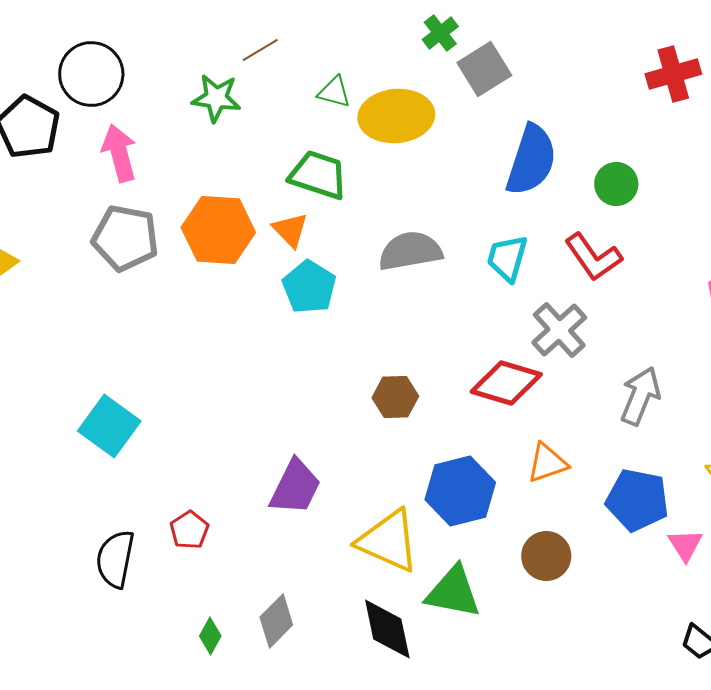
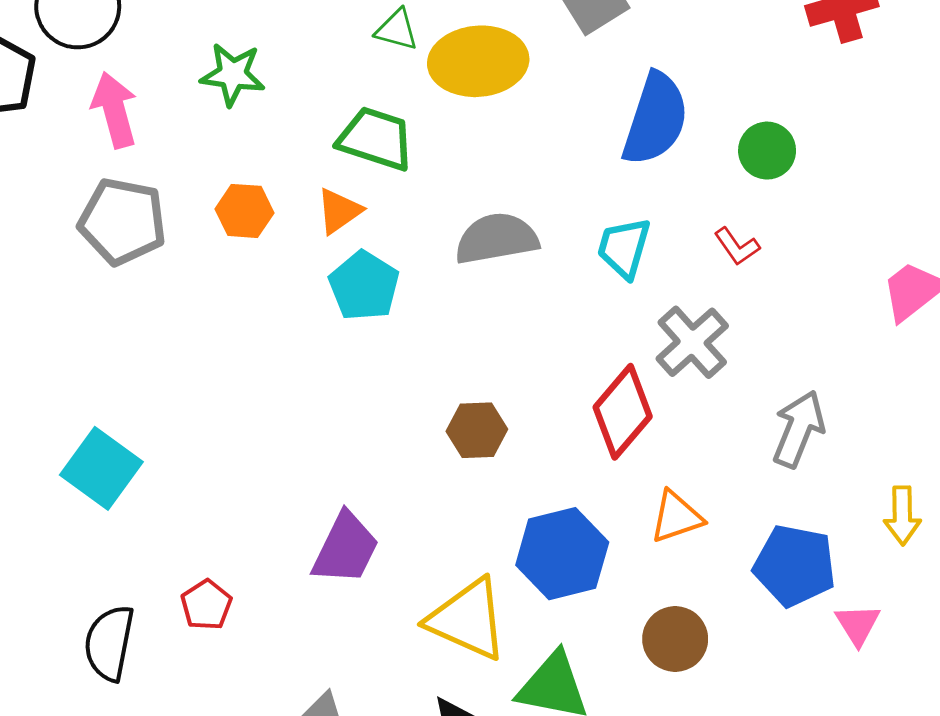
green star: (216, 98) -> (233, 74), moved
orange hexagon: (218, 230) -> (244, 211), size x0.6
orange triangle: (290, 230) -> (339, 211), turned 39
red L-shape: (593, 257) -> (737, 246), size x0.6
red diamond: (506, 383) -> (623, 412), turned -66

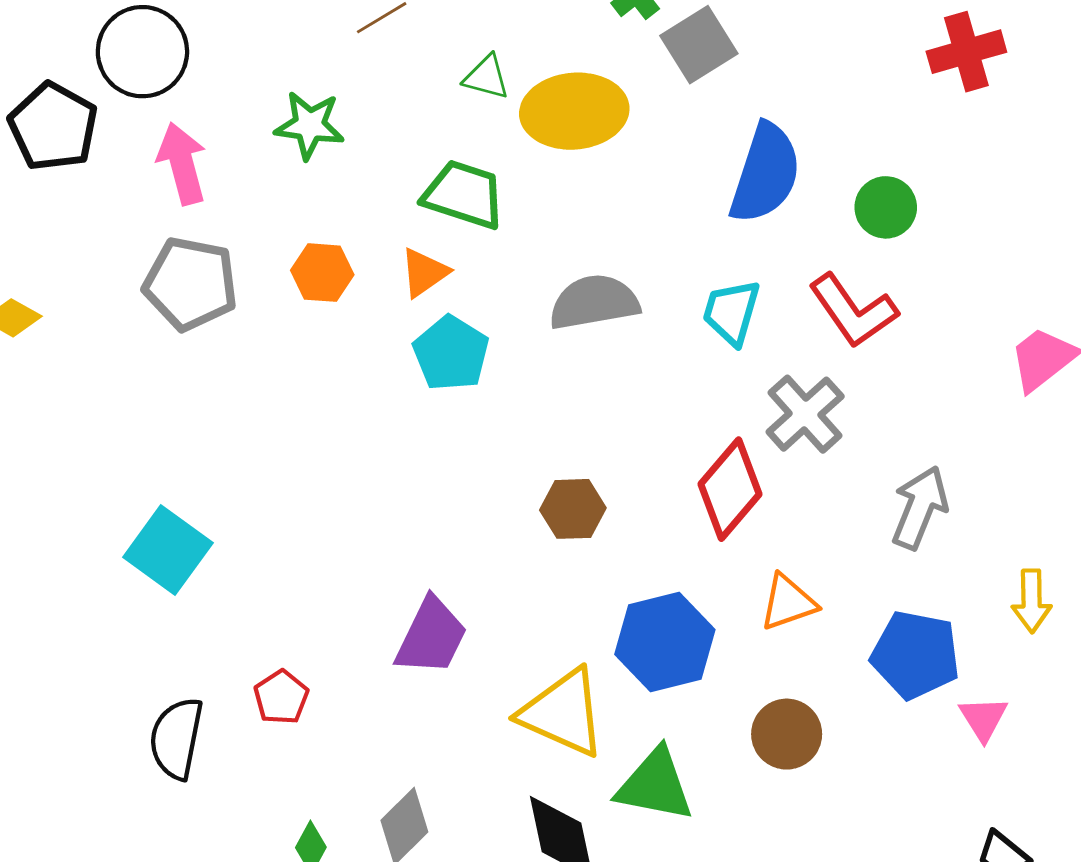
red L-shape: (737, 246) -> (853, 311), size x1.8

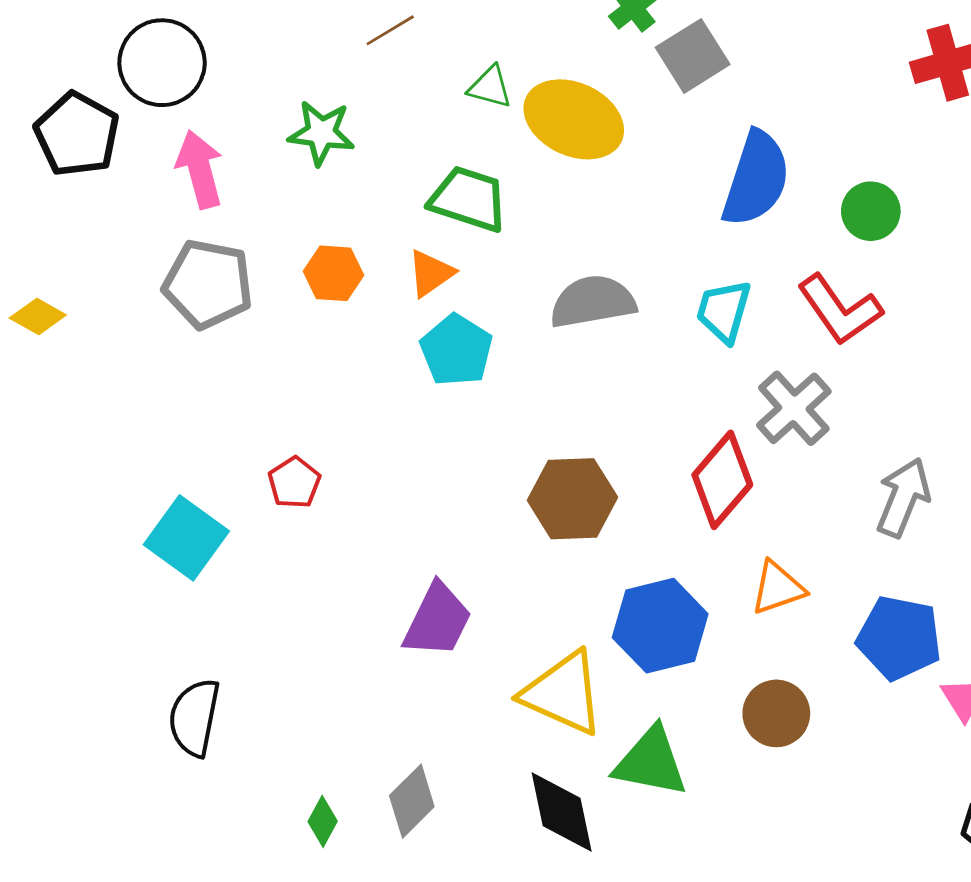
yellow ellipse: (574, 111) -> (574, 119), turned 30
brown hexagon: (573, 509) -> (572, 499), size x1.4
red pentagon: (281, 697) -> (294, 483), moved

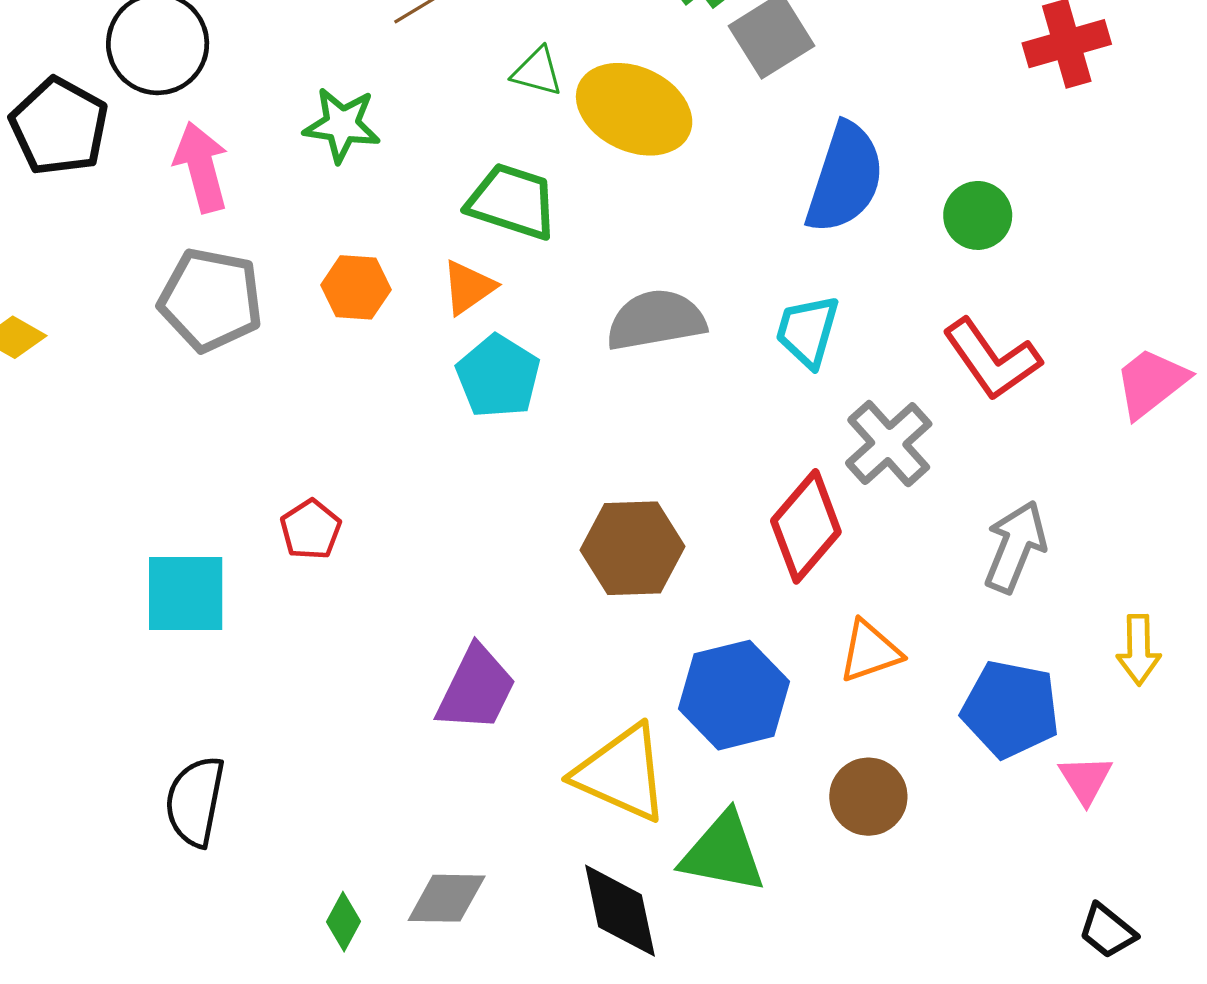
red L-shape: (840, 310) -> (992, 359), moved
cyan square: (186, 538) -> (186, 594), turned -36
gray diamond: (412, 801) -> (447, 898), turned 46

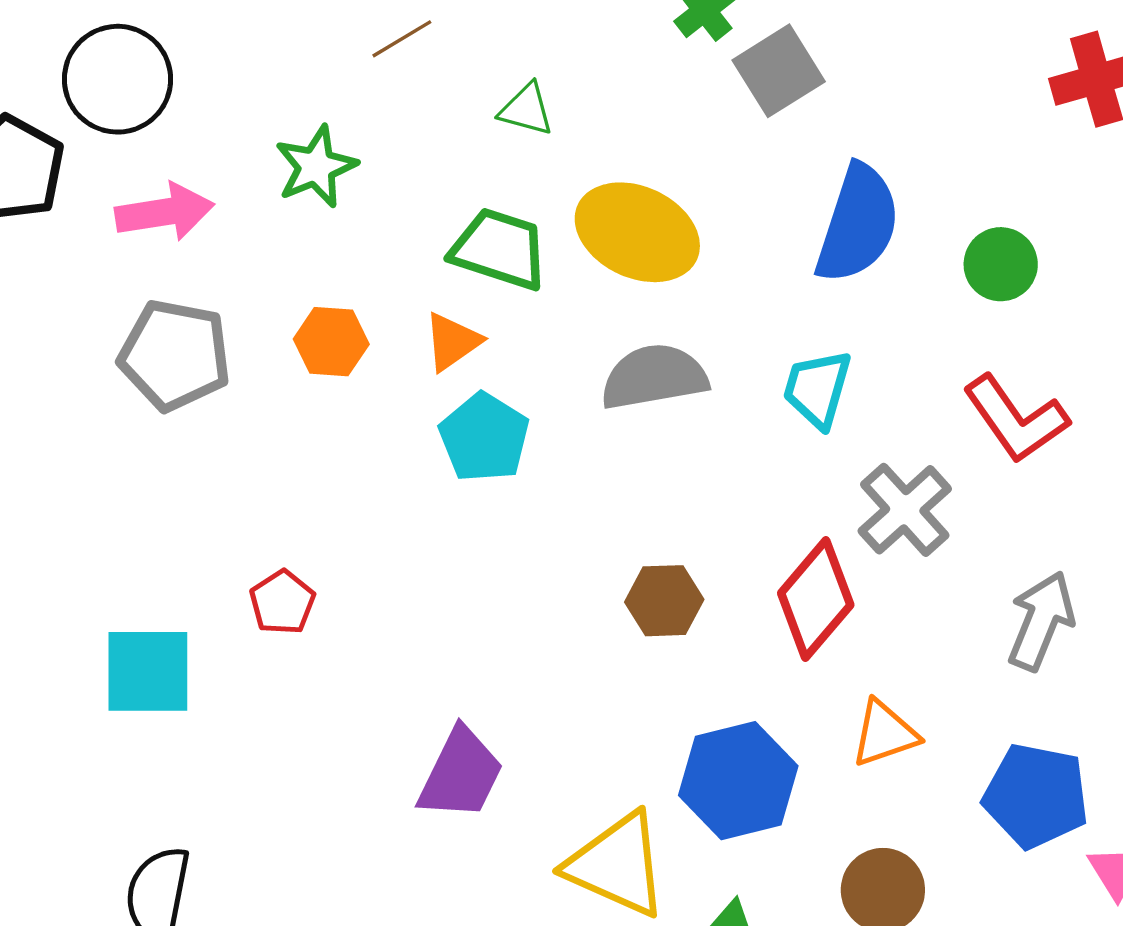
yellow ellipse: (634, 109) -> (637, 232), moved
green star: (342, 125) -> (316, 167), turned -30
pink arrow: (201, 167) -> (165, 212), turned 96
brown hexagon: (632, 548) -> (664, 601), moved, size x0.7

